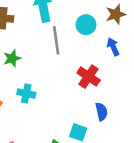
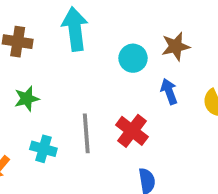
gray line: (56, 40) -> (86, 133), moved

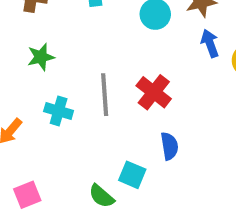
blue arrow: (169, 91) -> (210, 43), moved

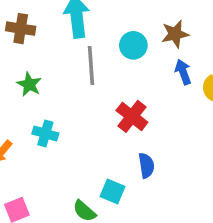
green star: (41, 57) -> (29, 84), turned -30
gray line: (105, 95) -> (91, 66), moved

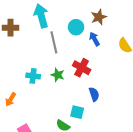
blue arrow: (183, 72) -> (94, 39), moved
green star: (29, 84) -> (58, 75), moved
cyan cross: (45, 133) -> (33, 76), moved

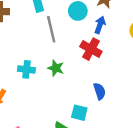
blue arrow: (94, 39) -> (100, 25), turned 48
red cross: (82, 68) -> (91, 49), moved

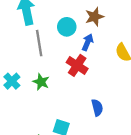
cyan cross: (26, 69) -> (12, 81), turned 35
blue semicircle: (100, 91) -> (97, 108), moved

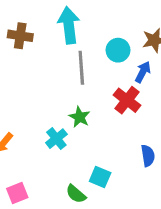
cyan cross: (12, 81) -> (56, 139), moved

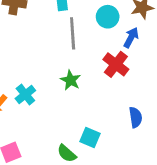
cyan cross: (56, 139) -> (25, 95), moved

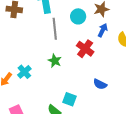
blue arrow: (131, 38) -> (103, 30), moved
blue semicircle: (136, 117) -> (100, 84), turned 128

